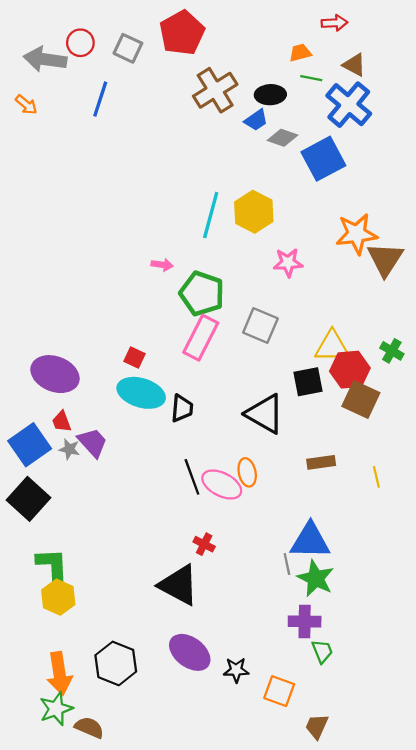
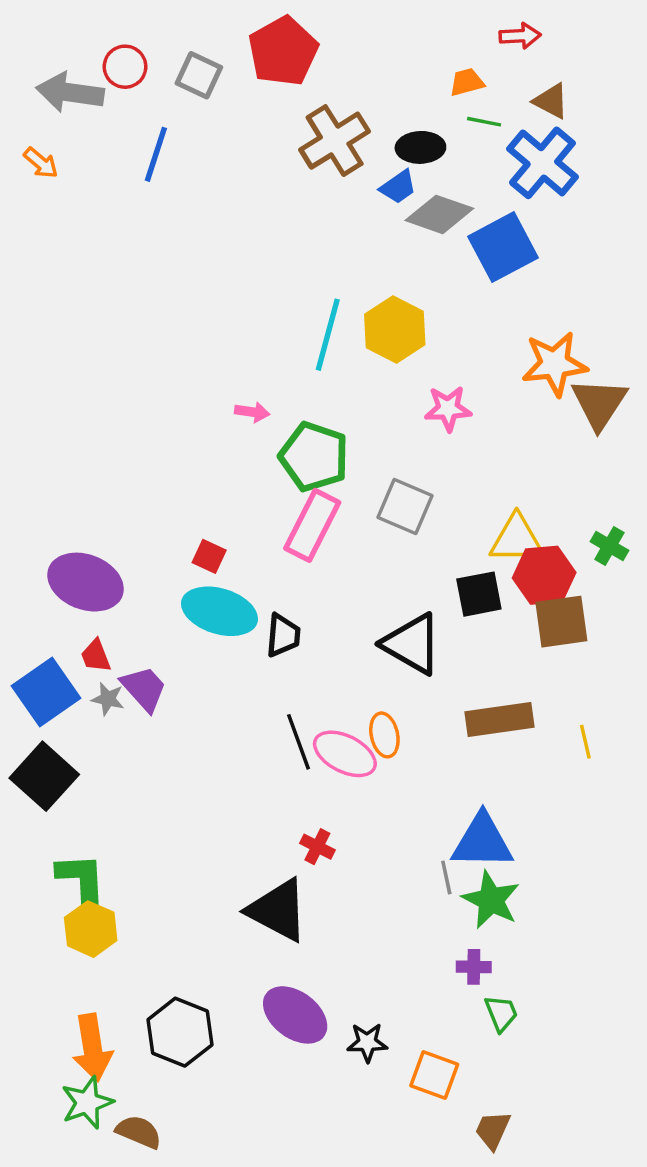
gray diamond: (283, 138) -> (439, 214), size x1.4
brown square: (361, 399) -> (561, 622), turned -33
brown rectangle: (321, 462) -> (500, 719), size x1.5
purple cross: (305, 621) -> (474, 967), size x0.7

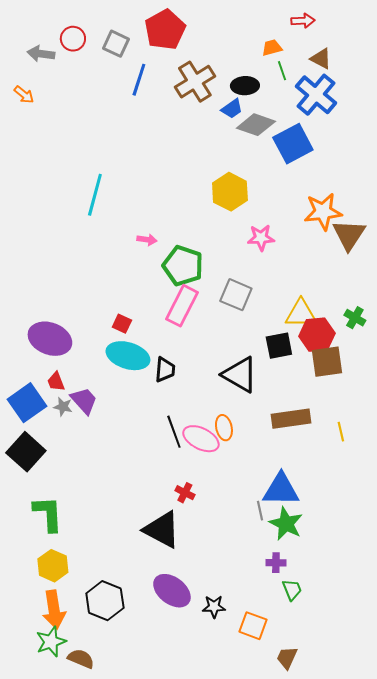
gray arrow: (70, 92) -> (41, 54), size x0.7
green line: (484, 122) -> (282, 71), turned 60
blue line: (156, 154) -> (139, 80), moved
cyan line: (328, 335) -> (95, 195), moved
yellow hexagon: (91, 929) -> (53, 566), moved

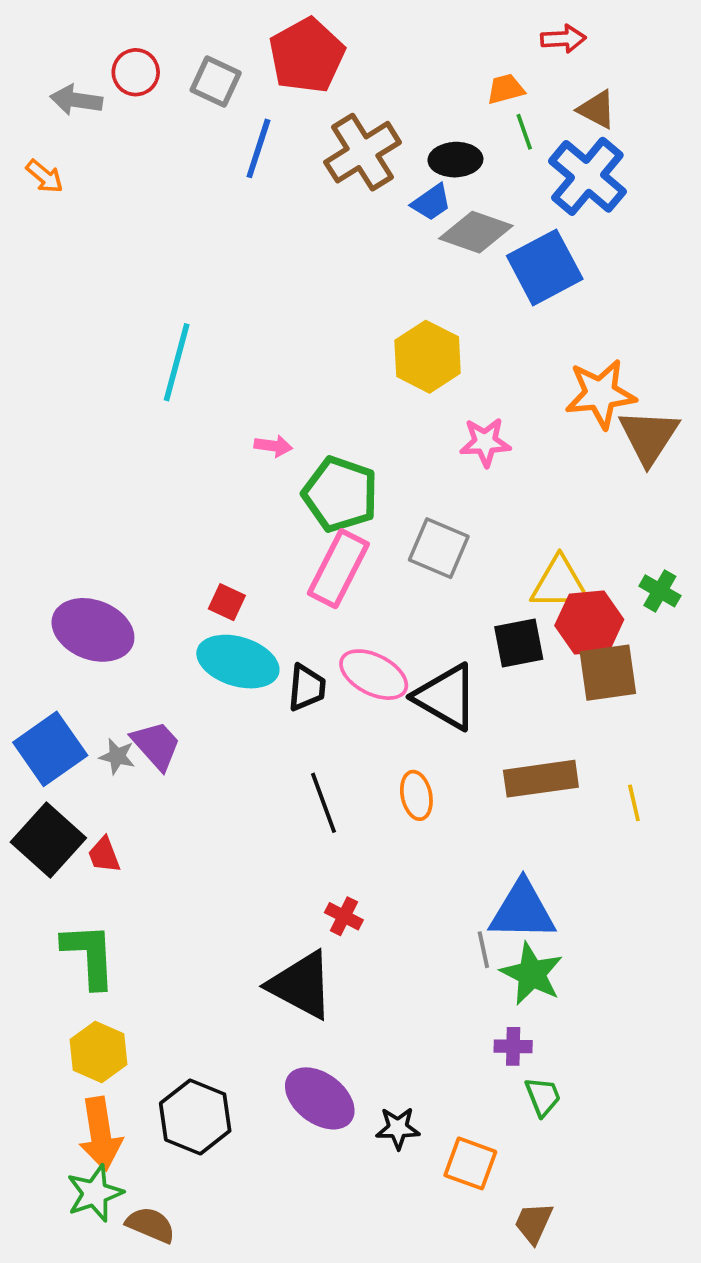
red trapezoid: (56, 382) -> (104, 855), moved
pink ellipse: (201, 439) -> (374, 675), moved

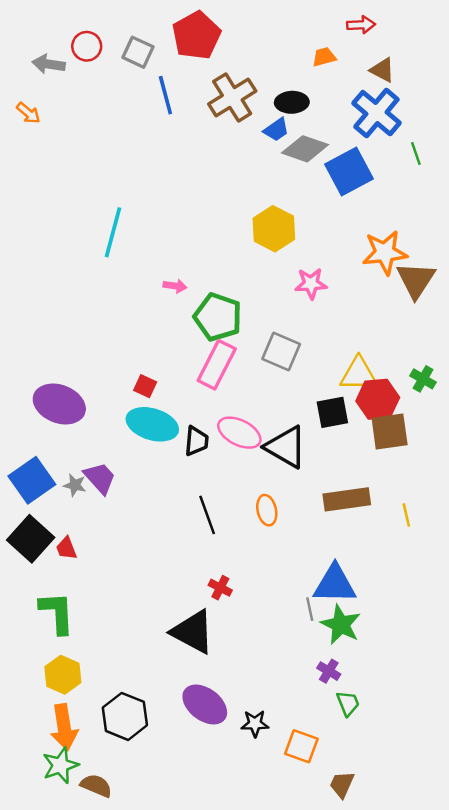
green line: (524, 132) -> (416, 154), moved
blue line: (258, 148) -> (165, 95), turned -33
purple cross: (513, 1046) -> (329, 671), turned 30

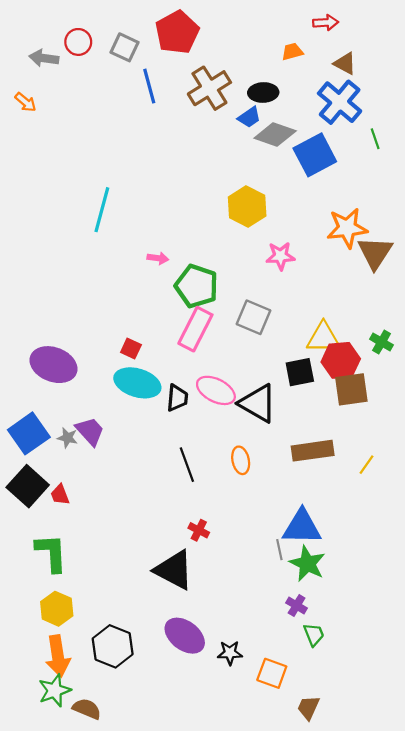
yellow line: (406, 515) -> (366, 465), turned 48

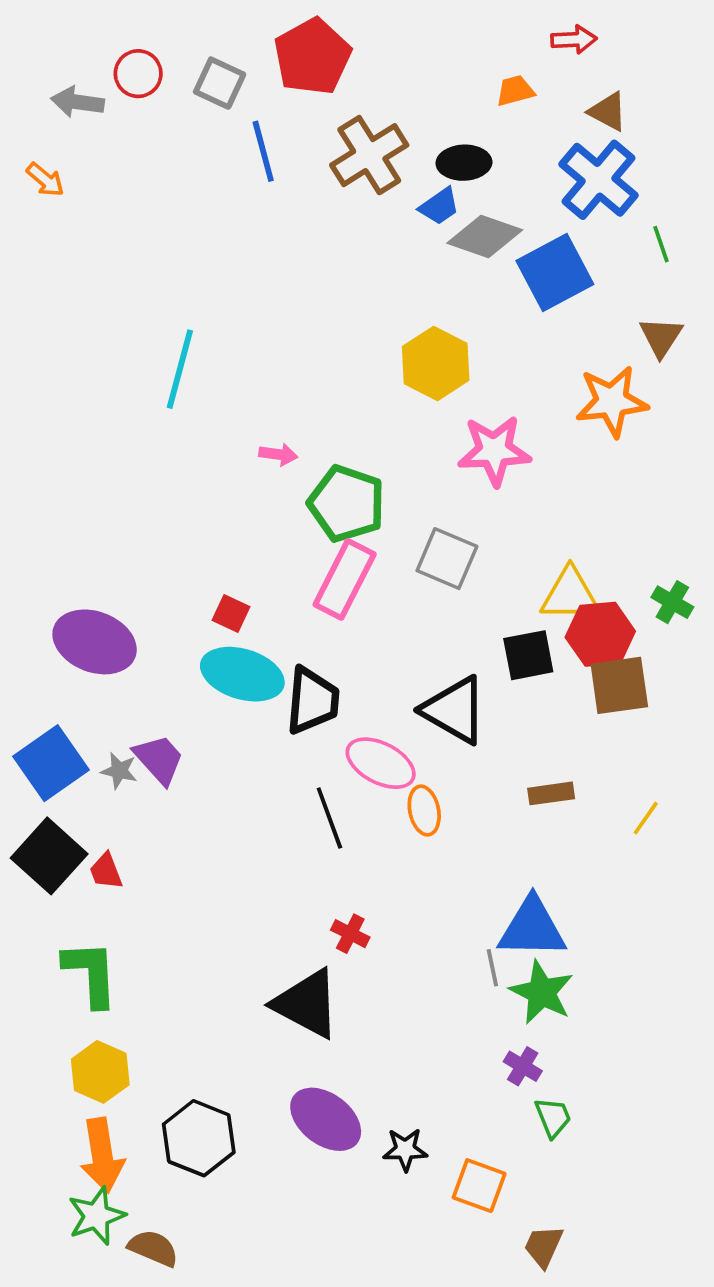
brown triangle: (375, 253) -> (661, 337), moved, size x0.7
pink star: (280, 256) -> (494, 451), size x1.4
pink ellipse: (216, 390) -> (381, 763), moved
black trapezoid: (177, 398) -> (312, 701), size x1.4
brown rectangle: (313, 451) -> (551, 793), size x0.6

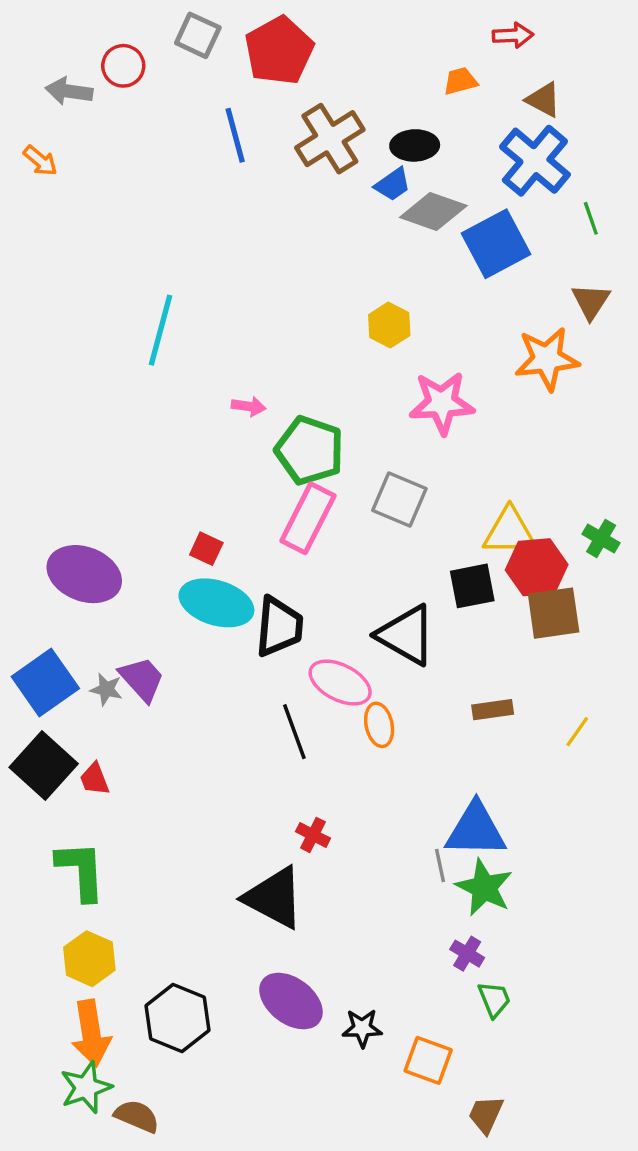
gray square: (220, 83) -> (198, 35), moved
yellow hexagon: (436, 363) -> (389, 325), size x0.7

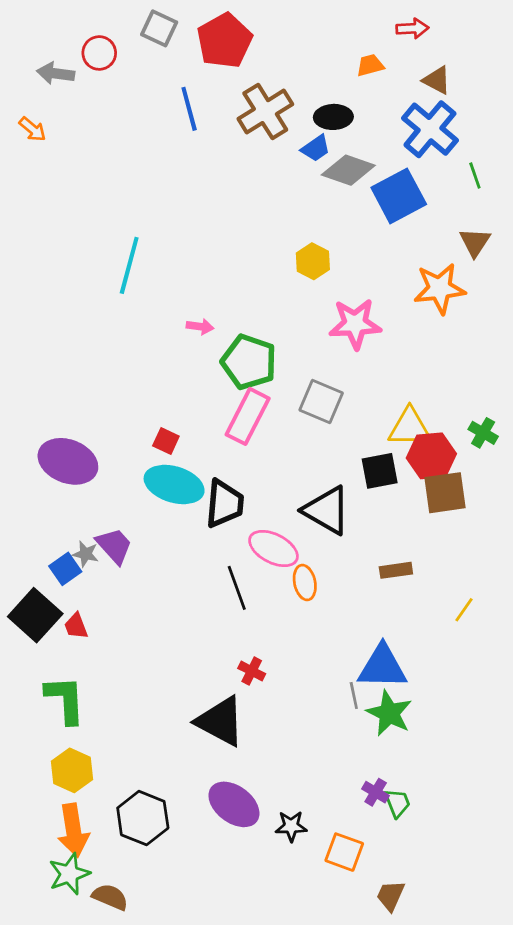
blue square: (45, 683) -> (65, 569), moved, size x0.6
yellow line: (577, 732) -> (464, 610), moved
purple cross: (467, 954) -> (376, 792), moved

